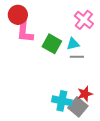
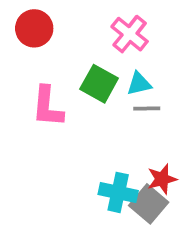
pink cross: (84, 20) -> (130, 34), moved
pink L-shape: (25, 32) -> (48, 107), moved

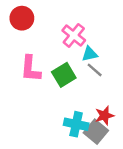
pink cross: (130, 34) -> (74, 35), moved
green square: (99, 84) -> (64, 75), moved, turned 30
gray line: (147, 108) -> (95, 70), turned 42

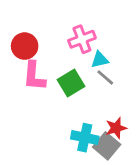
red circle: (22, 18) -> (25, 46), moved
pink cross: (74, 35) -> (82, 39), turned 30

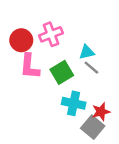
pink cross: (82, 39) -> (51, 34), moved
cyan cross: (85, 138) -> (74, 103), moved

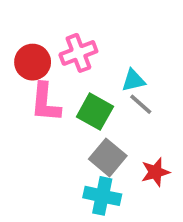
green square: (62, 72) -> (95, 112), turned -30
cyan cross: (74, 103) -> (102, 196), moved
gray square: (93, 127) -> (108, 157), moved

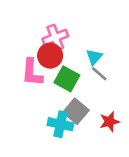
red circle: (33, 62) -> (50, 56), moved
cyan triangle: (133, 80) -> (94, 57), turned -36
cyan cross: (102, 196) -> (60, 124), moved

